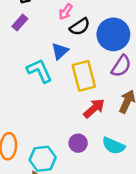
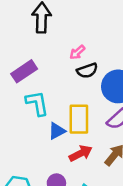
purple rectangle: (20, 22) -> (24, 71), moved, size x1.5
blue triangle: (60, 51) -> (57, 131), moved

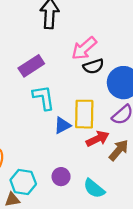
pink arrow: (77, 52) -> (84, 48), size x1.6
red arrow: (81, 153) -> (98, 139), moved

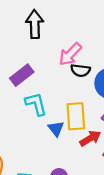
black semicircle: (93, 66) -> (81, 70), turned 30
blue triangle: (62, 125) -> (56, 129), turned -36

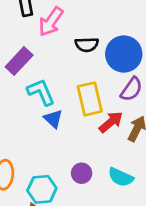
pink arrow: (70, 54) -> (51, 22), moved
blue triangle: (56, 129) -> (53, 119), moved

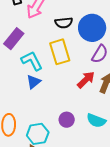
yellow rectangle: (90, 99) -> (60, 52), moved
blue triangle: (53, 119) -> (34, 82), moved, turned 42

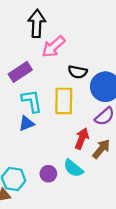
red arrow: (86, 80) -> (82, 139), turned -42
cyan semicircle: (96, 121) -> (73, 168), moved

